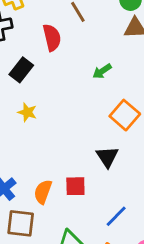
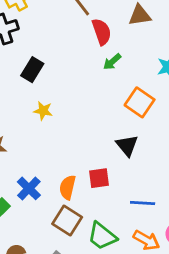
red semicircle: (52, 38) -> (102, 32), moved
blue line: (116, 216) -> (143, 203), turned 55
brown square: (21, 223) -> (67, 220), moved, turned 32

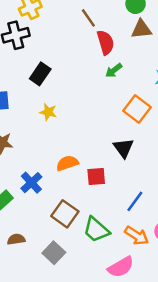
orange semicircle: (68, 187) -> (67, 163), moved, turned 55
blue line: (143, 203) -> (135, 201), turned -60

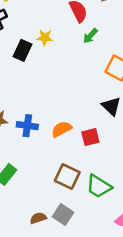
yellow star: (48, 112) -> (45, 38), moved
blue cross: (31, 183) -> (27, 126), moved, turned -30
brown semicircle: (16, 239) -> (38, 218), moved

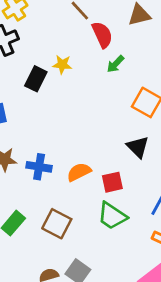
brown square: (67, 177) -> (57, 224), moved
green trapezoid: (99, 186) -> (112, 216), moved

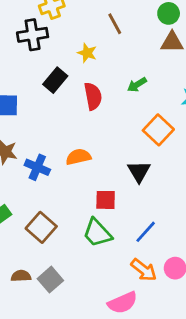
red semicircle: (102, 35) -> (93, 96), moved
yellow star: (62, 65) -> (87, 53), moved
orange semicircle: (79, 172) -> (78, 157), moved

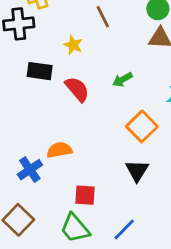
black rectangle: (55, 80) -> (40, 71), turned 55
red semicircle: (93, 96) -> (77, 89), turned -32
blue cross: (37, 167) -> (30, 170), moved, turned 30
black triangle: (139, 171) -> (137, 171), moved

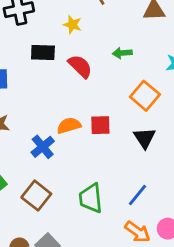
green arrow: (122, 80) -> (122, 53), turned 30
red square: (85, 195) -> (100, 125), moved
green trapezoid: (75, 228) -> (91, 198), turned 40

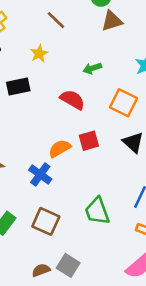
yellow star: (72, 25) -> (39, 54), turned -30
red semicircle: (80, 66) -> (72, 100), moved

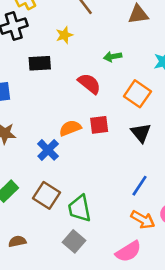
green trapezoid: (97, 211) -> (80, 208), moved
gray square: (68, 265) -> (74, 241), moved
brown semicircle: (41, 270) -> (17, 241), moved

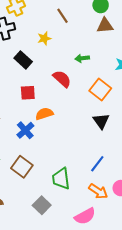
black rectangle: (40, 63) -> (23, 60), turned 42
red square: (99, 125) -> (28, 93), moved
green trapezoid: (80, 208) -> (61, 179), moved

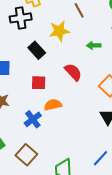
yellow star: (44, 38) -> (59, 31), size x1.5
green arrow: (82, 58) -> (94, 45), moved

